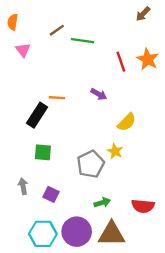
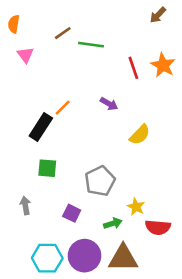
orange line: (57, 98) -> (63, 108), turned -49
yellow star: (115, 151) -> (136, 207), moved
purple square: (51, 194) -> (72, 213), moved

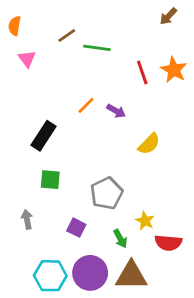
orange line: (63, 108) -> (86, 105), moved
green arrow: (113, 223) -> (120, 239), turned 78

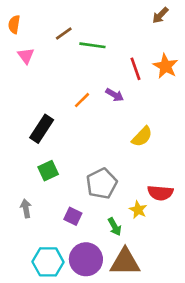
purple arrow: (116, 111) -> (115, 95), moved
green square: (50, 180) -> (48, 171), turned -30
red semicircle: (168, 243) -> (160, 193), moved

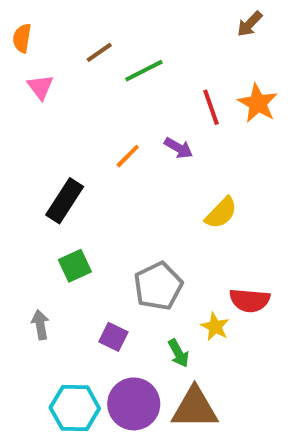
green line: (92, 45) -> (144, 71), turned -35

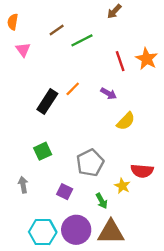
brown arrow: (250, 24) -> (114, 11), moved
purple arrow: (178, 148) -> (109, 93), moved
black rectangle: (65, 201) -> (47, 102), moved

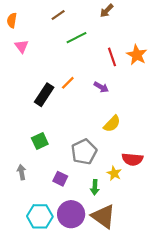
brown line: (57, 30) -> (58, 15), moved
yellow semicircle: (126, 121) -> (112, 124), moved
green arrow: (102, 201) -> (95, 187), turned 32
brown triangle: (111, 232) -> (103, 216), turned 36

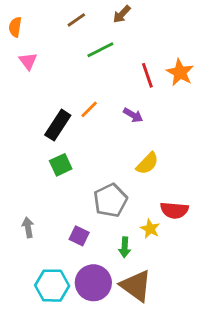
brown arrow: (107, 11) -> (122, 14), moved
green square: (40, 141) -> (61, 165), moved

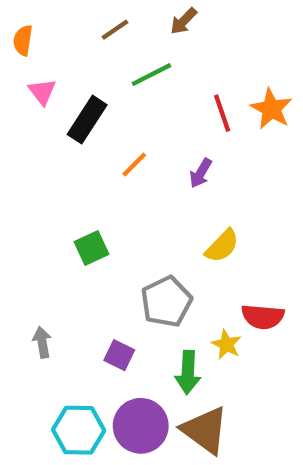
purple arrow: (133, 115) -> (201, 173), turned 90
black rectangle: (58, 125) -> (87, 120), moved
green arrow: (125, 247) -> (188, 372), size x1.4

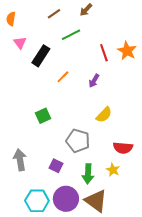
gray pentagon: (166, 302) -> (78, 141), turned -30
gray arrow: (42, 342) -> (20, 160), size x1.5
yellow star: (226, 344) -> (113, 170), moved

